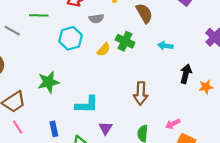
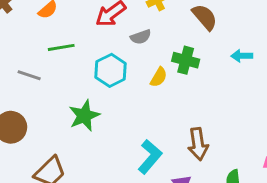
green star: (48, 82) -> (84, 116), moved
brown arrow: (141, 93) -> (198, 144), moved
cyan L-shape: (87, 105) -> (150, 157), turned -40

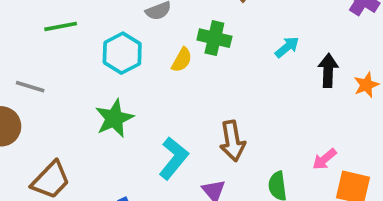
cyan arrow: (242, 56) -> (287, 47), moved, turned 144
gray line: (29, 75) -> (30, 87), moved
green star: (84, 116) -> (114, 118), moved

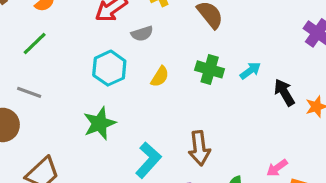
green line: (61, 26) -> (35, 44), moved, turned -36
green cross: (214, 38) -> (210, 69), moved
black arrow: (328, 70) -> (284, 92), turned -36

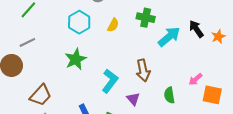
cyan arrow: (250, 71) -> (169, 37), moved, size x1.6
gray line: (29, 92) -> (27, 42), turned -42

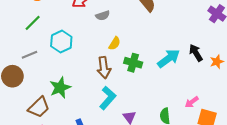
green cross: (146, 18) -> (133, 63), moved
cyan hexagon: (79, 22) -> (61, 42), moved
green star: (76, 59) -> (60, 88), moved
brown arrow: (143, 70) -> (104, 68), moved

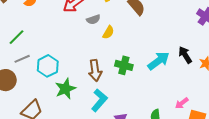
green line: (33, 23) -> (16, 37), moved
cyan hexagon: (61, 42) -> (48, 66), moved
yellow semicircle: (115, 43) -> (108, 32), moved
green star: (60, 88) -> (65, 89), moved

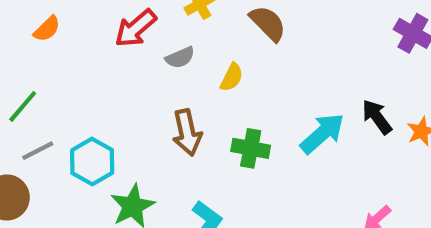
yellow semicircle: (108, 32) -> (232, 77), moved
brown arrow: (95, 70) -> (187, 133), moved

